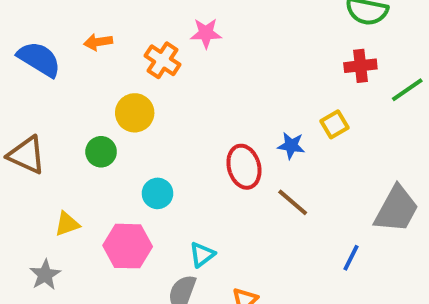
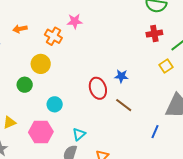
yellow square: (334, 124) -> (166, 66), moved

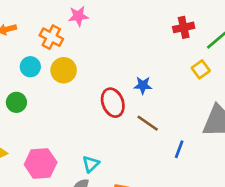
yellow circle: (41, 64) -> (64, 70), moved
cyan circle: (55, 104) -> (30, 67), moved
blue line: (155, 132) -> (179, 149), moved

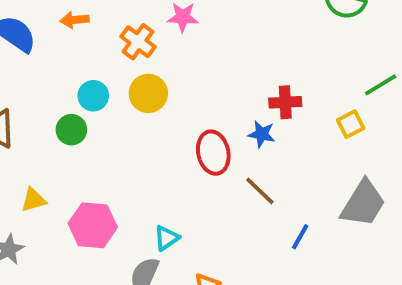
red cross: (184, 27) -> (285, 102), moved
cyan circle: (30, 67) -> (93, 96), moved

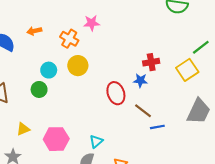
yellow square: (351, 124) -> (187, 70), size x1.5
blue line: (300, 237) -> (157, 127), moved, turned 56

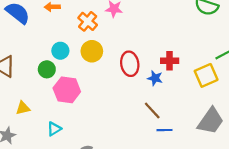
red ellipse: (116, 93) -> (130, 64), moved
pink hexagon: (56, 139) -> (67, 90), moved
cyan triangle: (96, 141) -> (54, 129), moved

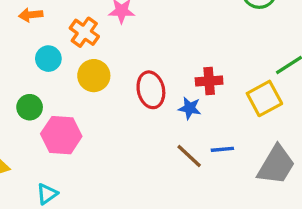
cyan circle: (60, 51) -> (48, 59), moved
blue line: (164, 130) -> (222, 149), moved

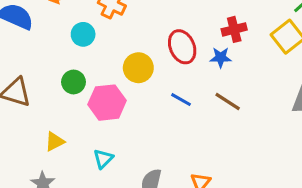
yellow circle: (94, 76) -> (138, 68), moved
blue line: (222, 149) -> (181, 100), moved, turned 45

